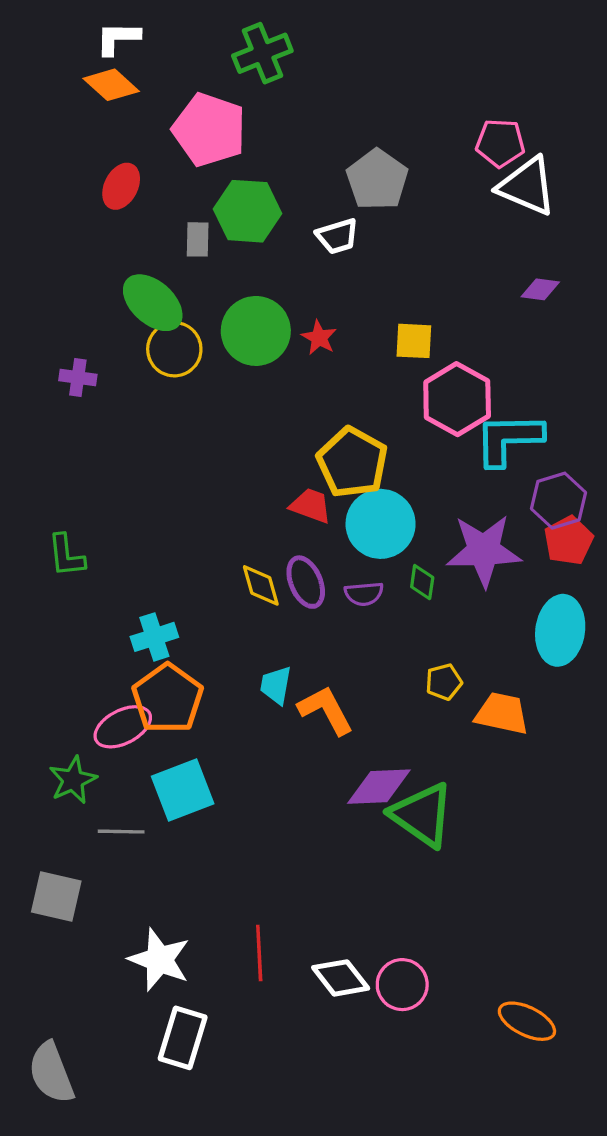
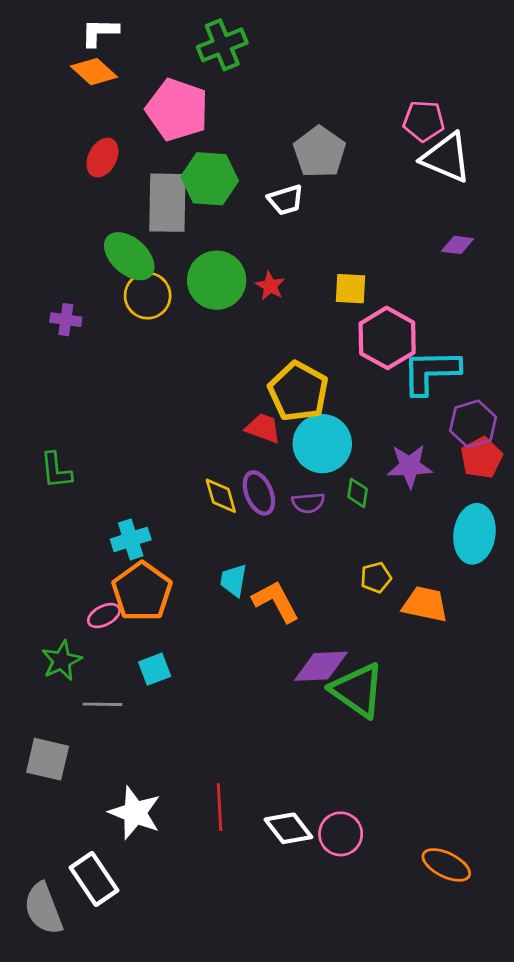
gray rectangle: (198, 239) -> (167, 203), size x2.0
purple star: (484, 550) -> (410, 466), size x0.7
pink ellipse: (123, 727) -> (104, 616), size x0.7
cyan square: (183, 790) -> (155, 669), size x0.6
white rectangle: (183, 1038) -> (94, 879), moved, turned -51

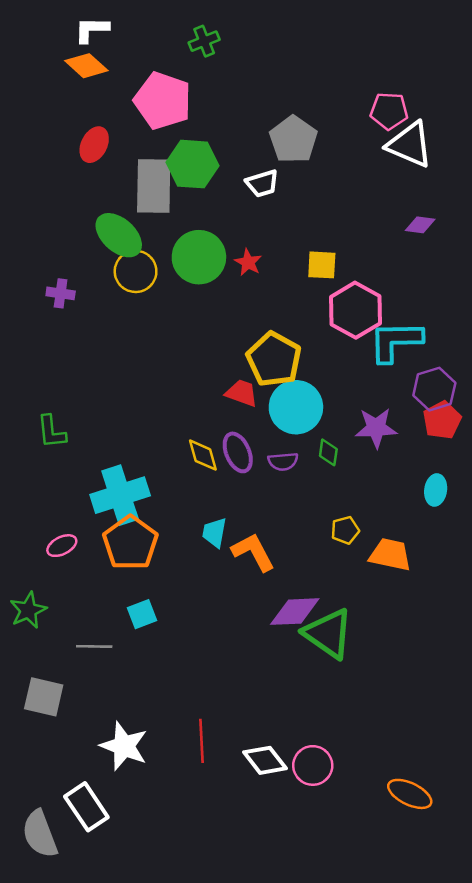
green cross: (222, 45) -> (204, 41), size x0.7
cyan ellipse: (474, 534) -> (436, 490), size x0.6
cyan cross: (131, 539) -> (120, 495), size x1.6
pink ellipse: (104, 616) -> (62, 546), moved
green star: (62, 661) -> (28, 610), moved

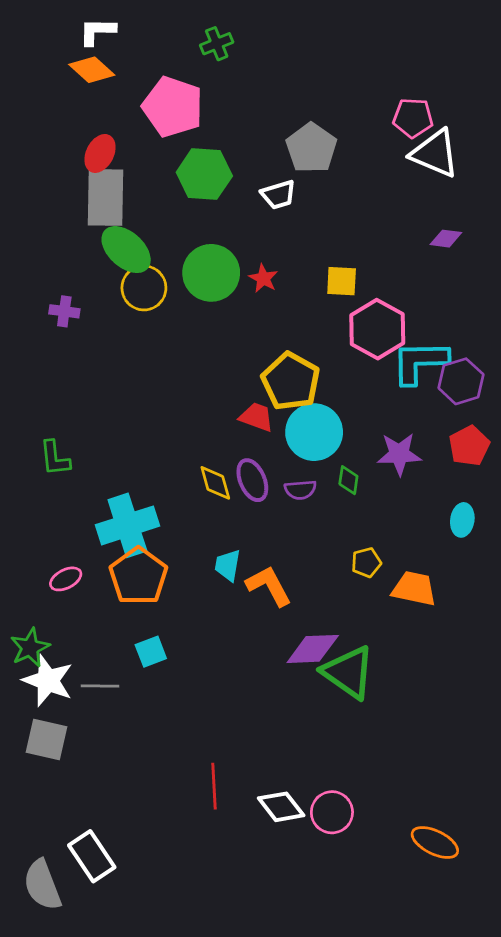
gray rectangle: (154, 186) -> (105, 197), moved
purple hexagon: (434, 389) -> (461, 381), moved
white star: (124, 746) -> (48, 681), moved

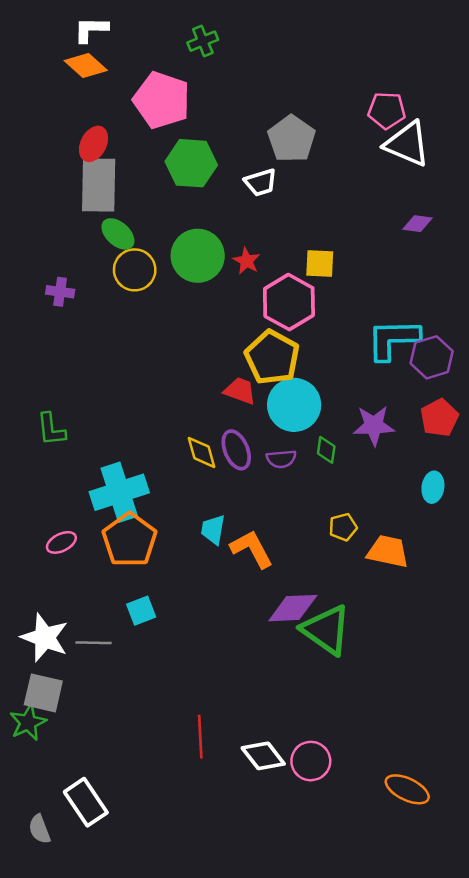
green ellipse: (126, 250) -> (118, 234), size x0.7
pink hexagon: (377, 329) -> (289, 302), moved
green star: (30, 648) -> (28, 722), moved
gray semicircle: (42, 885) -> (40, 829), size x0.6

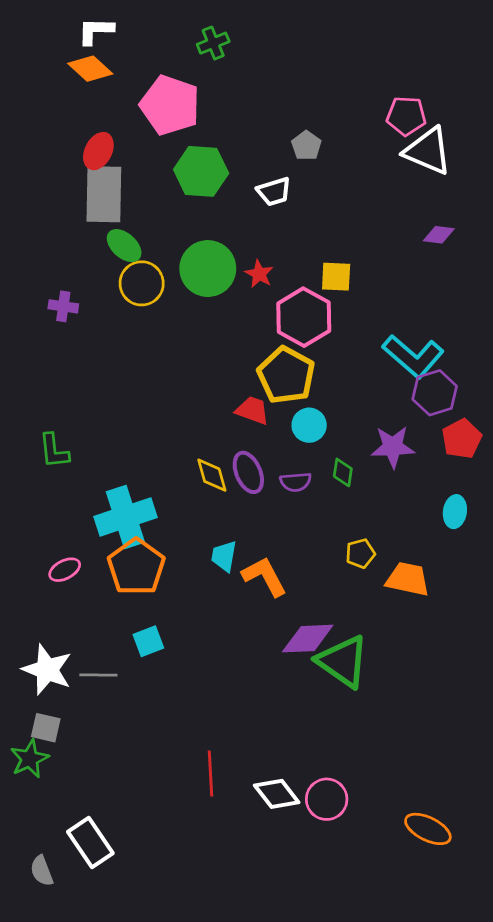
gray pentagon: (292, 139) -> (306, 146), size x0.6
cyan L-shape: (393, 339) -> (413, 356), turned -138
purple hexagon: (432, 357) -> (435, 393), moved
cyan circle: (294, 405) -> (309, 425), size x0.6
gray square: (43, 693) -> (46, 728), size x0.7

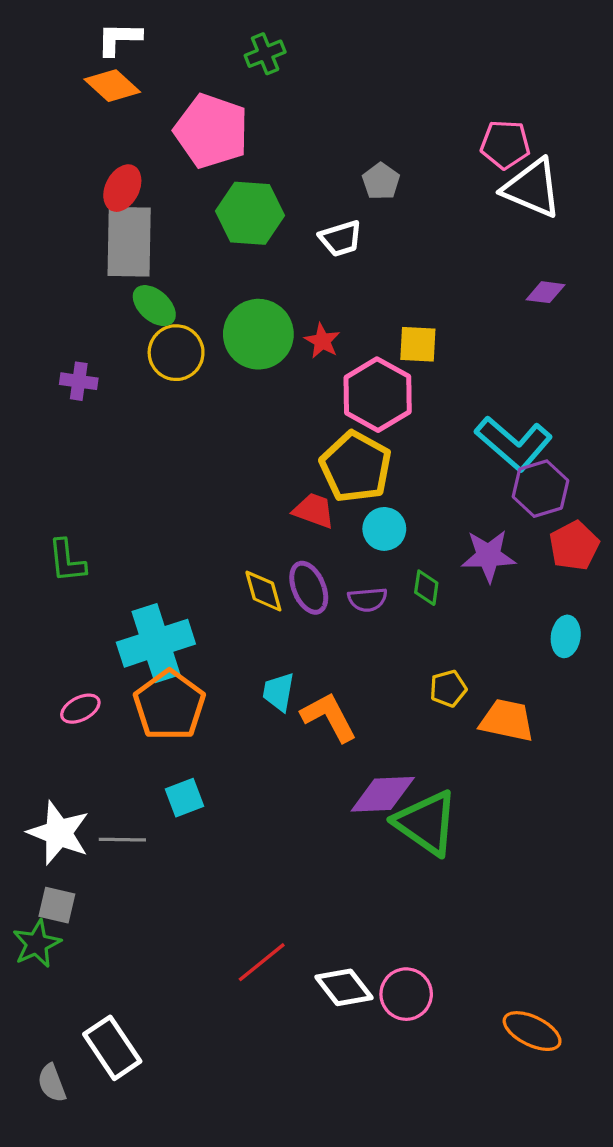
red line: (210, 774) -> (262, 962), turned 54

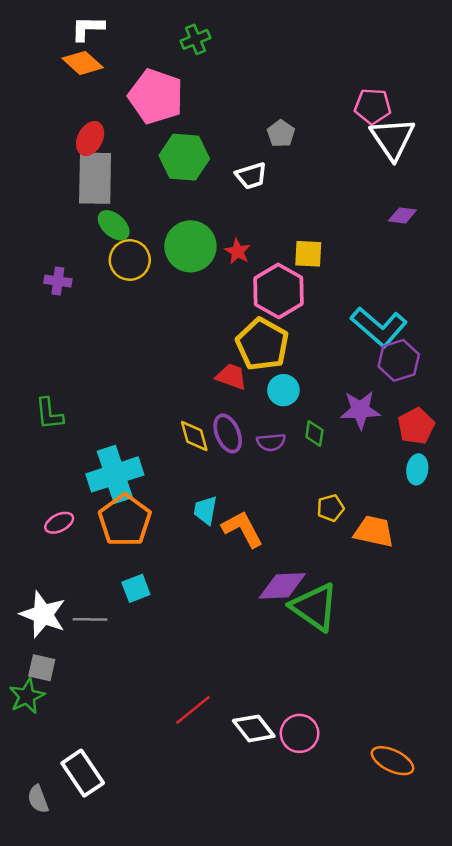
white triangle: (532, 188) -> (392, 139), turned 33
red pentagon: (574, 546) -> (416, 426), moved

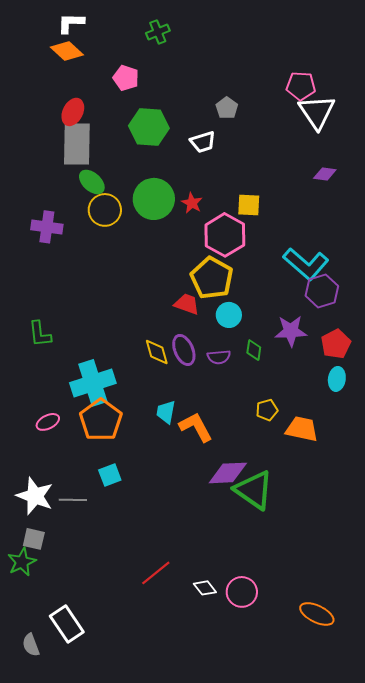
pink pentagon: (156, 96) -> (126, 78), size x0.6
purple cross: (58, 281) -> (47, 227), size x1.4
white diamond: (254, 728) -> (205, 588), size x0.7

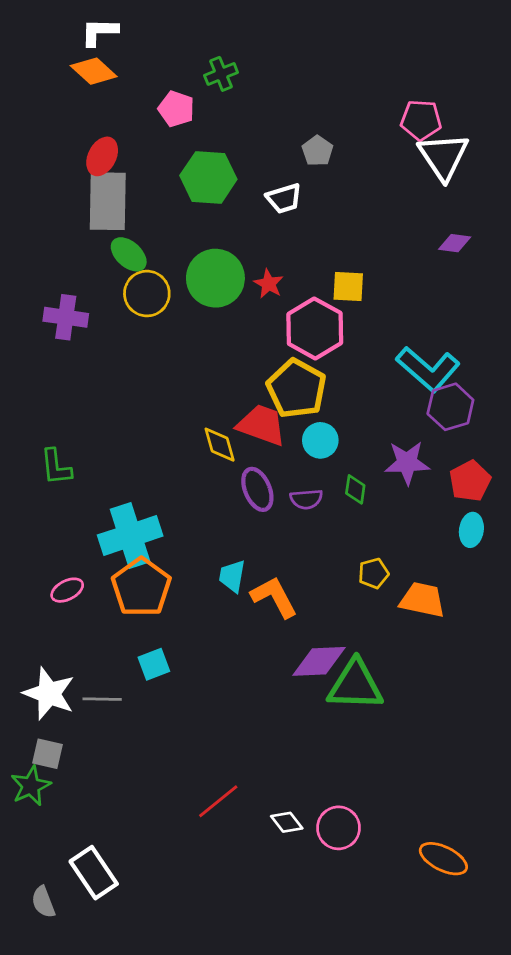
green cross: (158, 32) -> (221, 74), moved
red trapezoid: (187, 304) -> (262, 425), size x1.4
yellow diamond: (157, 352) -> (220, 445), moved
green triangle: (254, 490) -> (355, 685), turned -33

